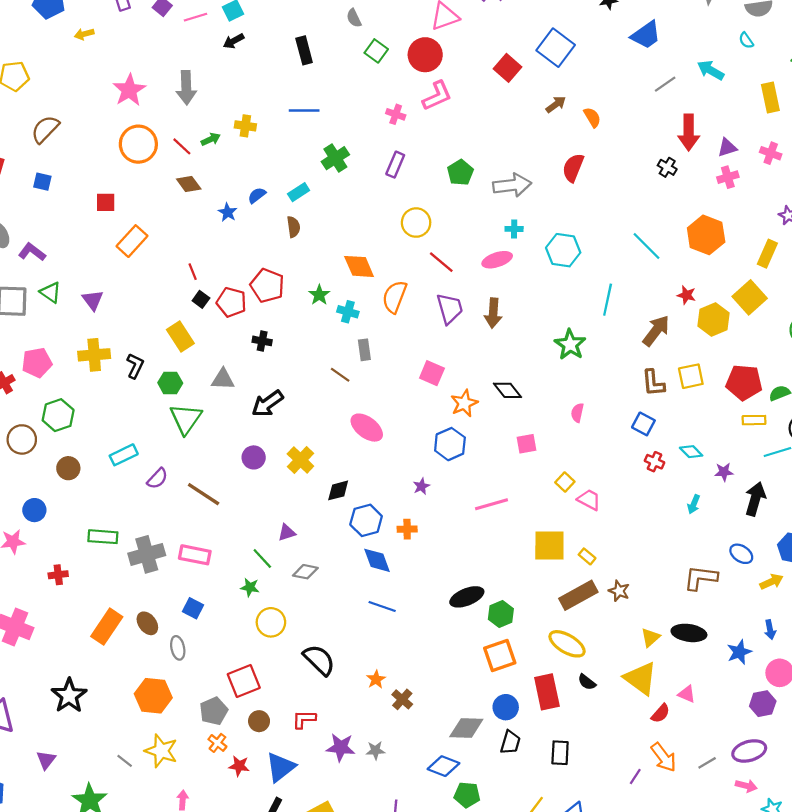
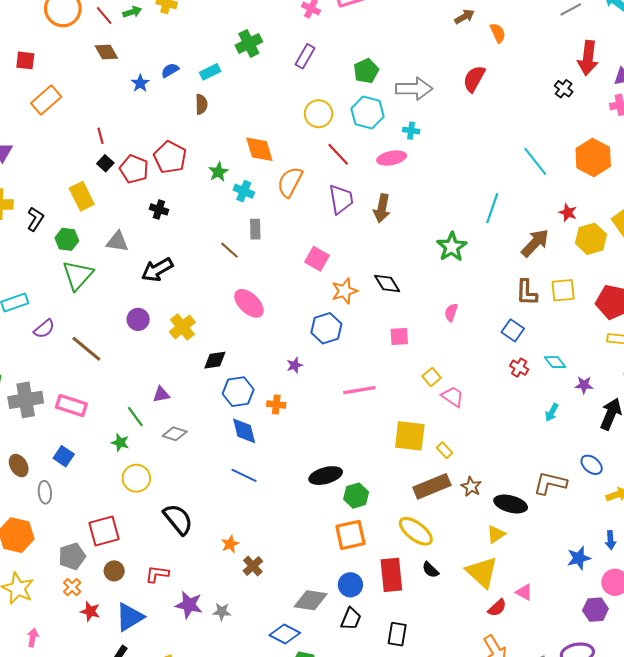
cyan hexagon: (563, 250) -> (368, 113), moved
black ellipse: (689, 633) -> (511, 504), moved

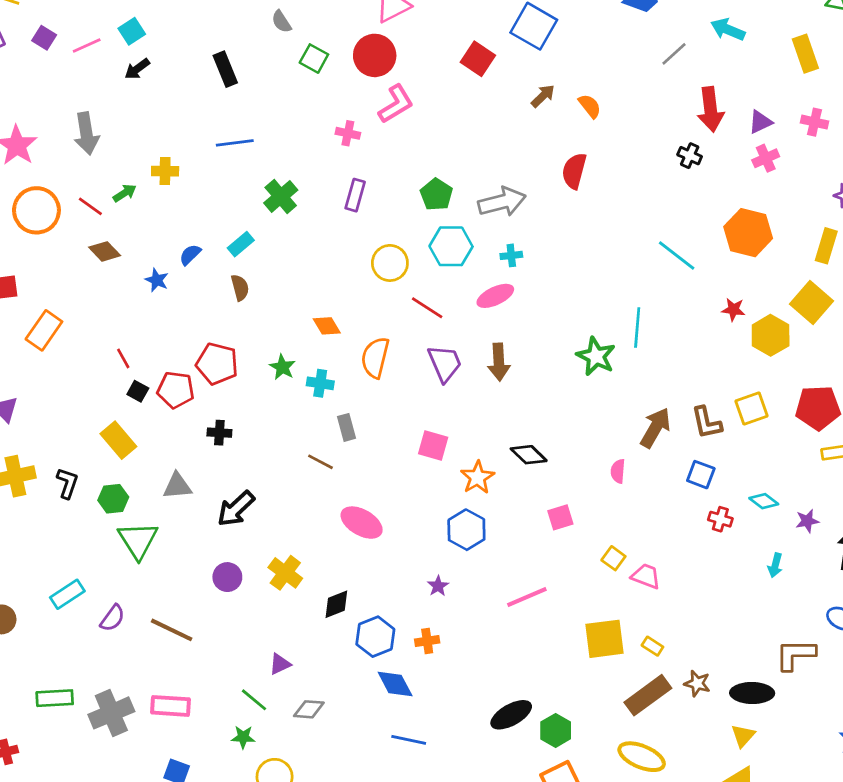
orange diamond: (259, 149) -> (327, 326), size x0.7
brown arrow: (535, 243) -> (655, 428), moved
green star: (452, 247) -> (596, 356), moved

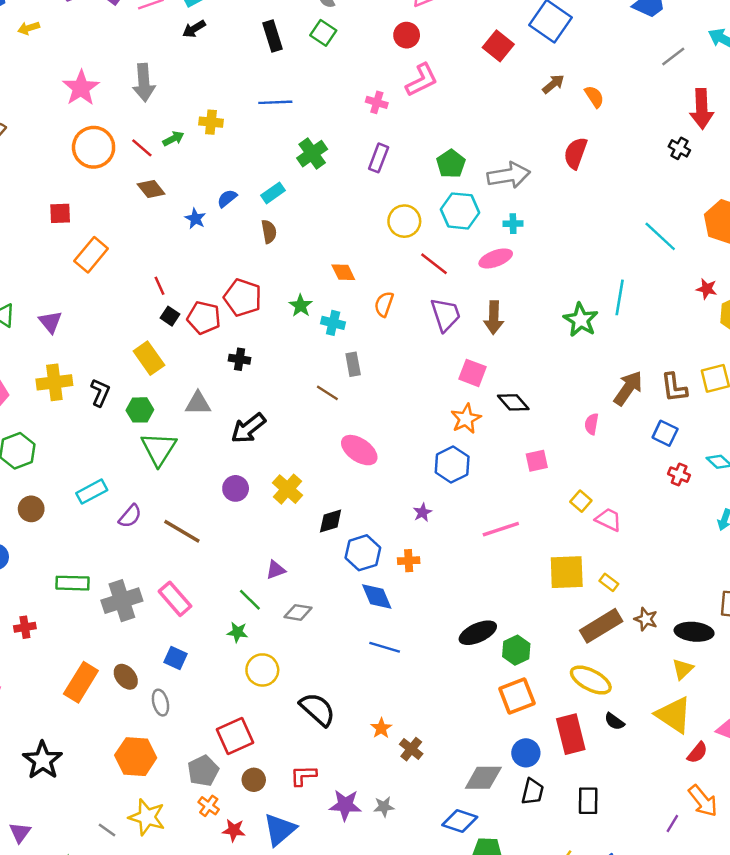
red circle: (375, 55) -> (407, 35), size x0.7
green square: (314, 59) -> (323, 33), moved
orange semicircle: (375, 358) -> (384, 304), size x0.7
pink square: (433, 445) -> (473, 373), moved
pink rectangle: (170, 706) -> (175, 599), turned 40

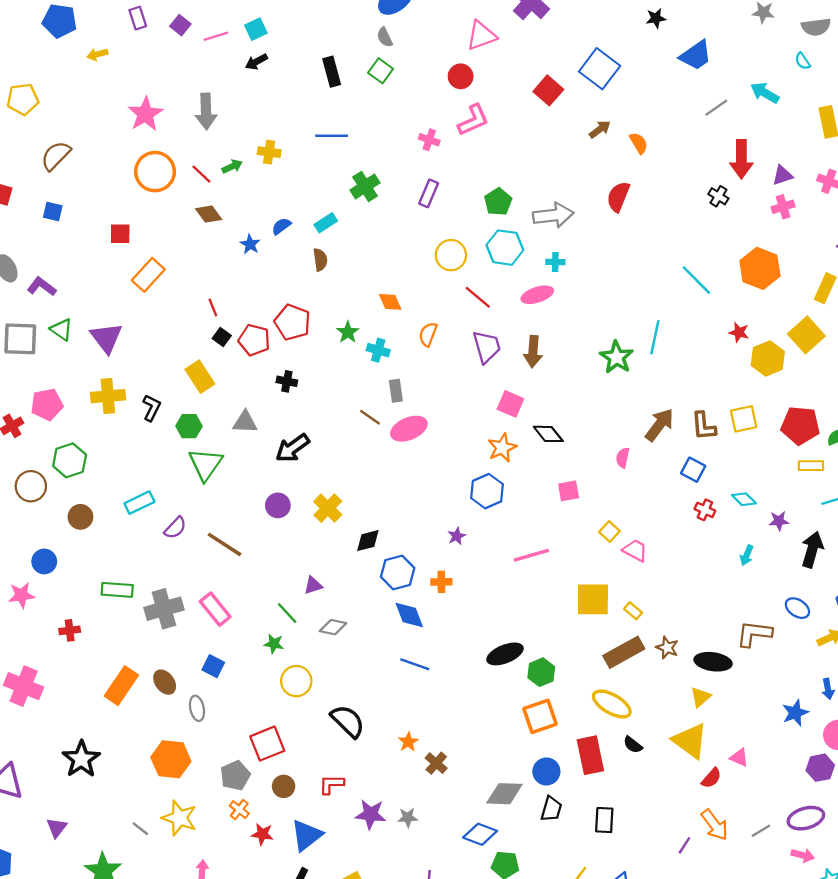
purple triangle: (50, 322) -> (106, 338), size x1.4
pink ellipse: (359, 450) -> (409, 429), moved, turned -60

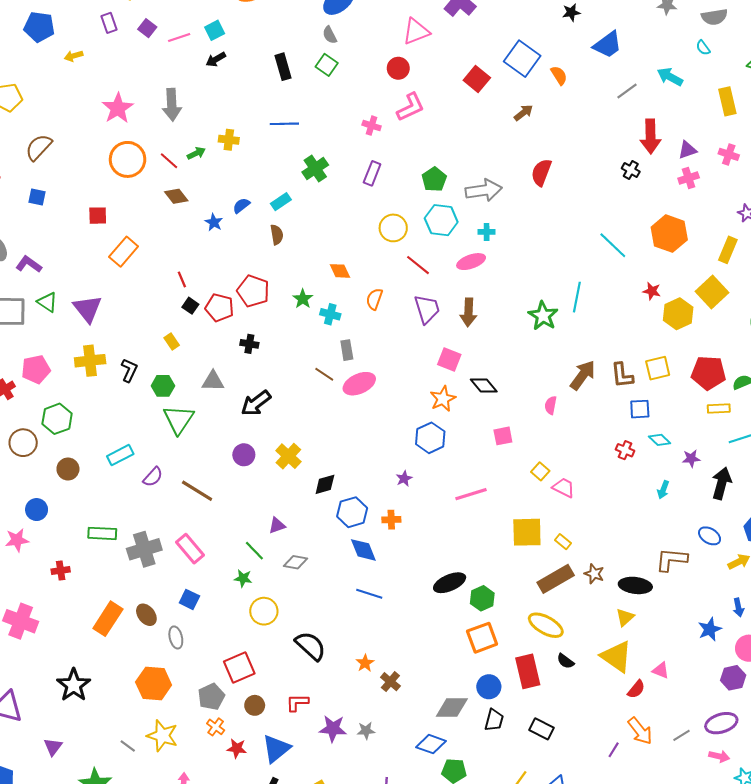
orange semicircle: (639, 143) -> (559, 75), moved
yellow rectangle: (200, 377) -> (172, 341), size x0.6
blue square: (693, 470) -> (640, 409), moved, turned -30
black rectangle: (604, 820) -> (542, 729), turned -65

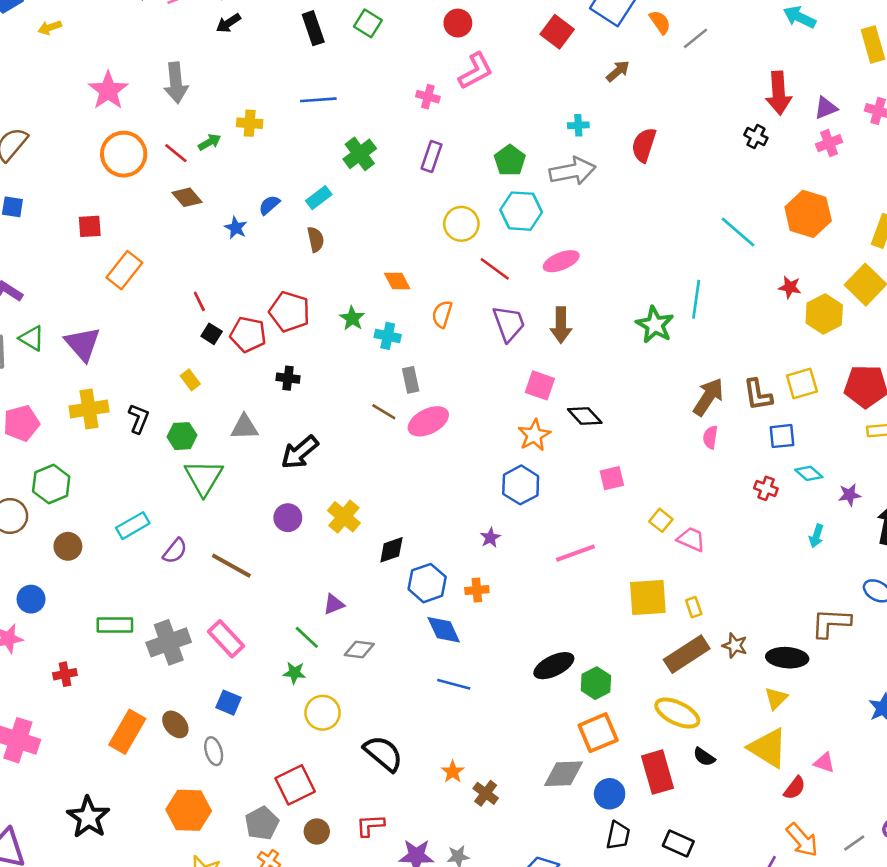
gray line: (627, 91) -> (696, 38), moved
cyan cross: (487, 232) -> (578, 125), moved
pink semicircle: (551, 405) -> (710, 437), moved
yellow rectangle: (563, 542) -> (694, 607), turned 35
gray diamond: (452, 707) -> (564, 774), moved

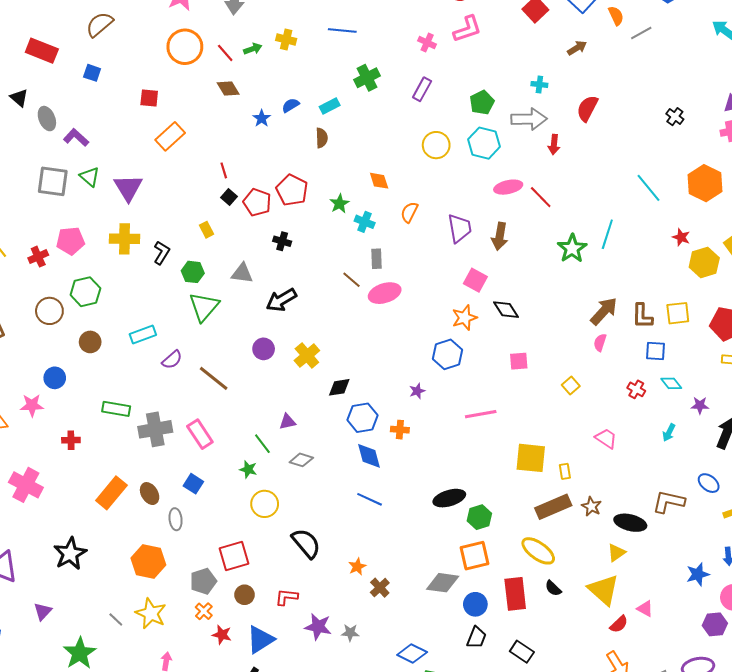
red arrow: (779, 93) -> (554, 145), moved, size x0.6
red line: (495, 269) -> (541, 197), moved
yellow square: (661, 520) -> (571, 386), moved
pink trapezoid: (691, 539) -> (606, 438), moved

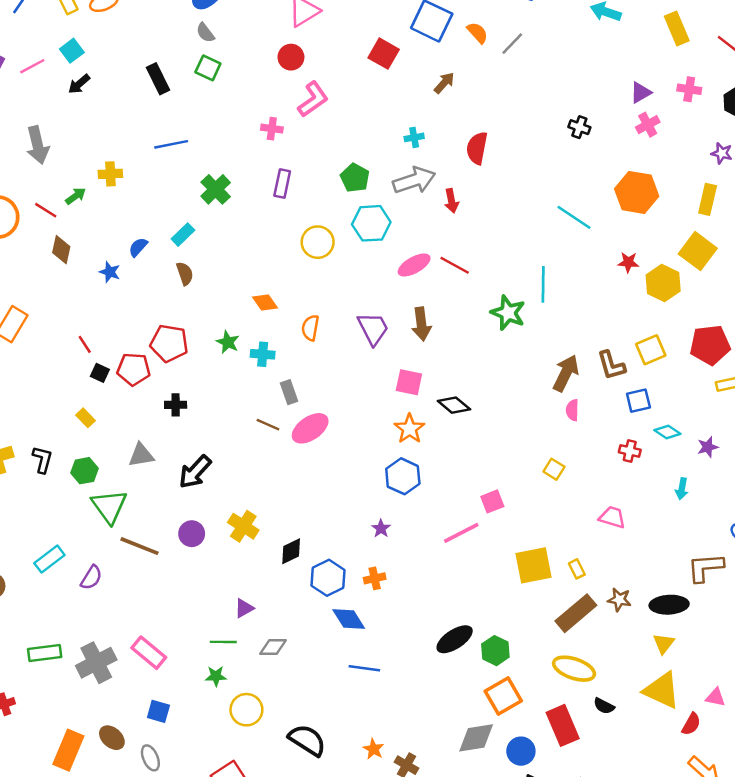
brown diamond: (228, 88) -> (61, 250), turned 60
pink square: (519, 361) -> (492, 501), moved
brown line: (214, 378) -> (140, 546), moved
green line: (262, 444) -> (223, 642), turned -35

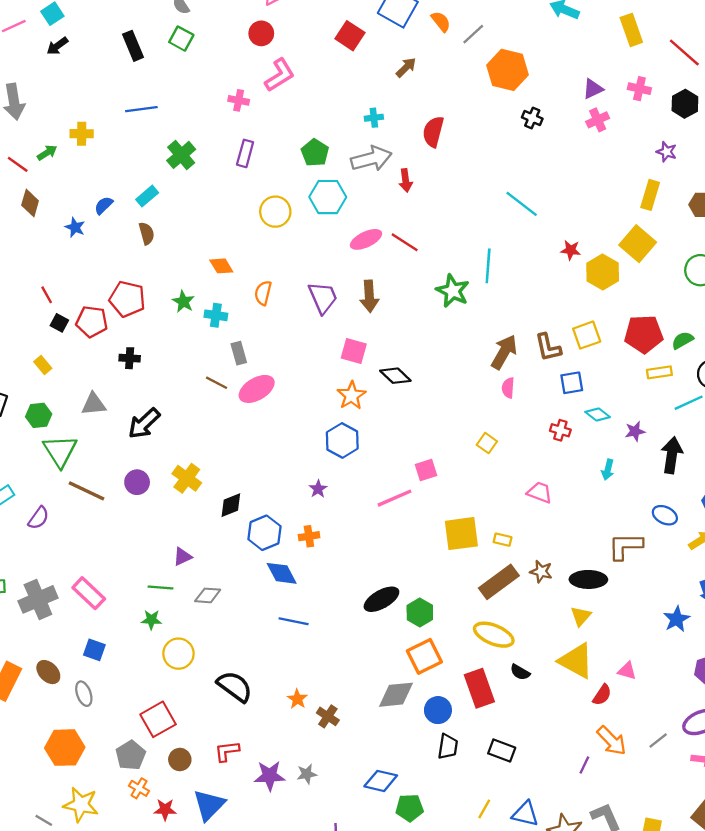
orange hexagon: (637, 192) -> (508, 70), moved
yellow rectangle: (577, 569) -> (503, 540), turned -54

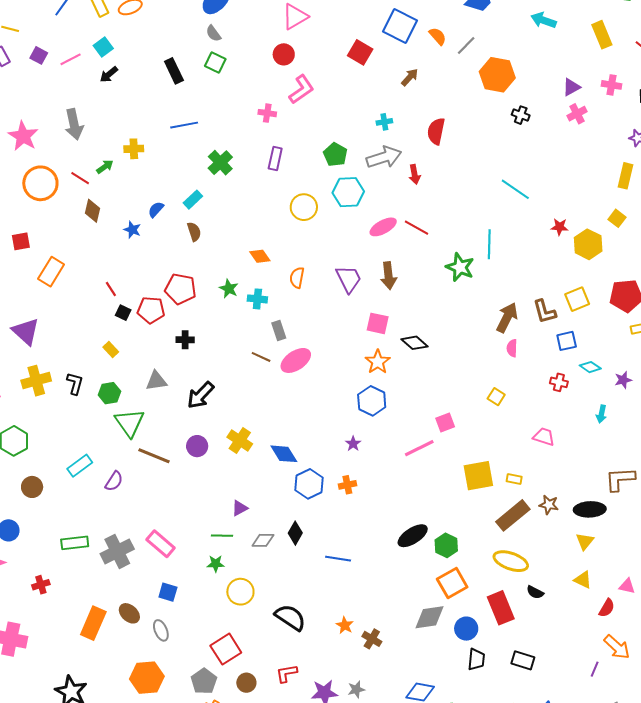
yellow square: (638, 244) -> (617, 218), size x0.6
black diamond: (231, 505) -> (295, 533), moved, turned -35
blue diamond: (282, 573) -> (284, 454), moved
yellow triangle: (576, 661) -> (583, 580), size x0.6

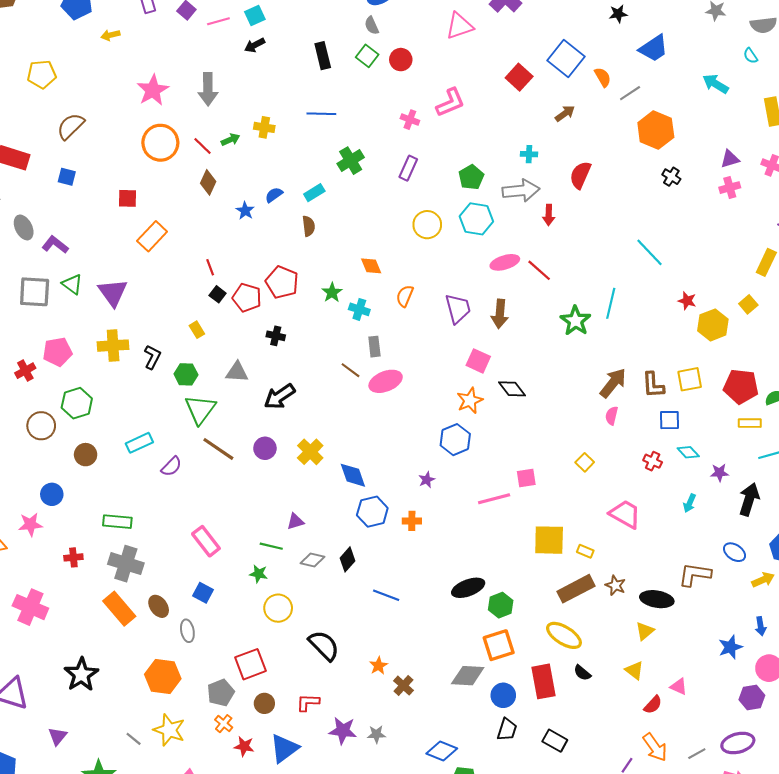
red circle: (284, 54) -> (401, 60), moved
pink trapezoid: (544, 437) -> (625, 514), size x1.4
gray cross: (117, 551) -> (126, 564), moved, turned 32
orange rectangle: (93, 623) -> (119, 609), turned -76

